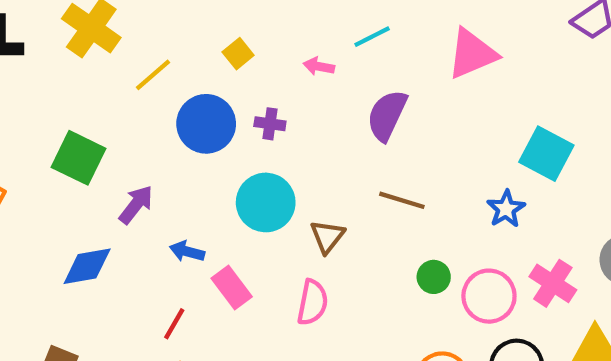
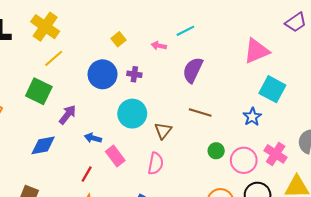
pink triangle: (472, 54) -> (256, 51), moved
yellow line: (153, 75) -> (54, 58), moved

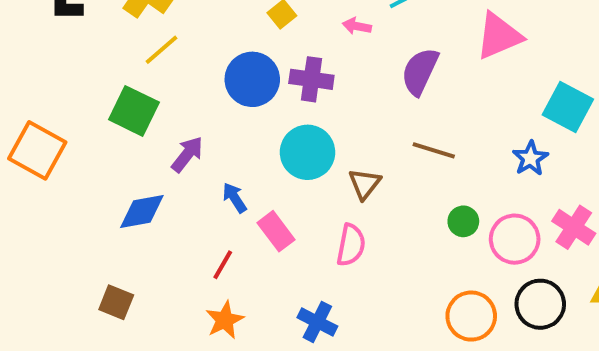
pink triangle: (256, 51) -> (499, 36), moved
purple cross: (134, 74) -> (311, 79), size x1.5
blue arrow: (93, 138) -> (235, 198), turned 42

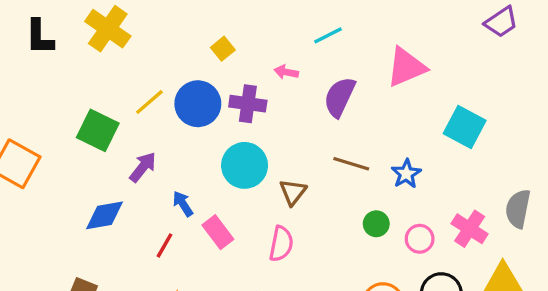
pink arrow: (357, 26) -> (286, 72), moved
yellow line: (162, 50) -> (149, 102), moved
blue star: (530, 158) -> (406, 174), moved
pink circle: (515, 239) -> (420, 239), size x0.7
red line: (223, 265) -> (164, 245), moved

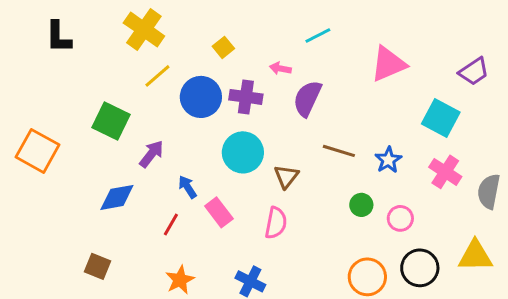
purple trapezoid: (501, 22) -> (474, 71), moved
yellow cross: (108, 29) -> (144, 29), moved
purple semicircle: (340, 97) -> (307, 98), moved
yellow line: (149, 102) -> (157, 76), moved
pink cross: (470, 229) -> (445, 172), moved

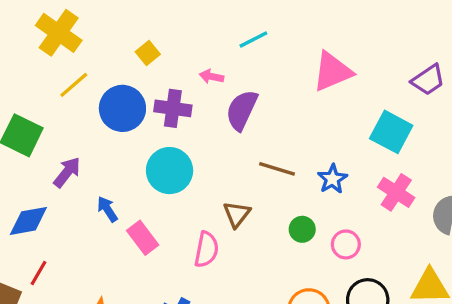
brown triangle: (286, 176) -> (237, 214), moved
red line: (171, 224) -> (39, 273), moved

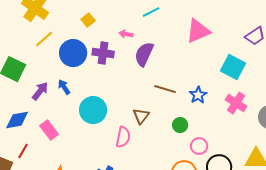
cyan circle: (170, 171) -> (93, 110), moved
blue arrow: (107, 209) -> (64, 87), moved
pink rectangle: (143, 238) -> (49, 130), moved
pink circle: (346, 244) -> (199, 146), moved

